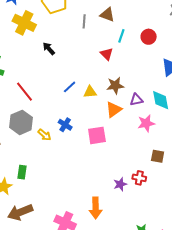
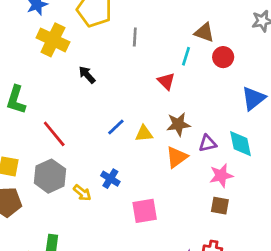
brown triangle: (107, 15) -> (204, 33), moved
pink square: (97, 135) -> (145, 211), moved
brown square: (158, 156) -> (220, 206), moved

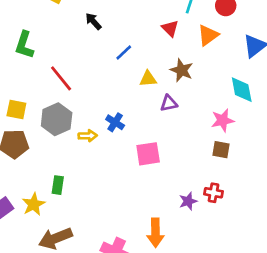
brown star: (178, 124) -> (182, 70), turned 30
blue line: (116, 127) -> (124, 53), moved
purple triangle: (208, 143) -> (169, 103), moved
orange triangle: (177, 157) -> (208, 35), moved
yellow arrow: (82, 193) -> (88, 136), turned -42

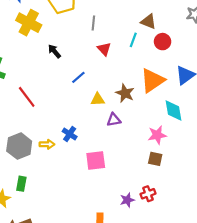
red triangle: (170, 28) -> (104, 49), moved
orange triangle: (208, 35) -> (152, 80), moved, size x1.4
gray hexagon: (57, 119) -> (19, 146), moved
red cross: (213, 193) -> (148, 194), turned -32

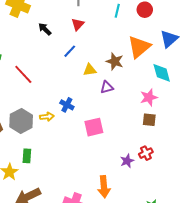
red triangle: (104, 49) -> (78, 24), moved, turned 32

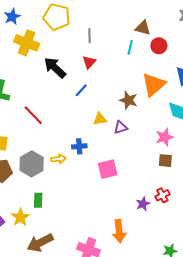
black arrow: (45, 29) -> (55, 68), size x1.6
yellow triangle: (90, 70) -> (100, 119), moved
blue cross: (67, 105) -> (79, 146), turned -32

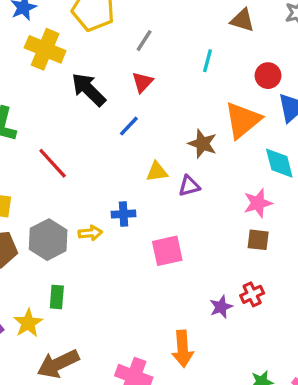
brown triangle: (143, 28) -> (242, 20), moved
gray line: (90, 36) -> (144, 41), turned 32
red circle: (159, 46) -> (268, 76), moved

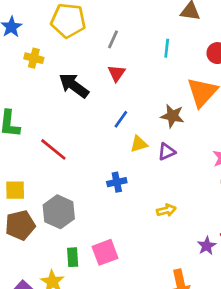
yellow cross: (45, 49) -> (34, 58), size x0.6
blue line: (129, 126) -> (121, 119), moved
yellow arrow: (90, 233) -> (166, 210), moved
pink square: (167, 251) -> (105, 252), moved

